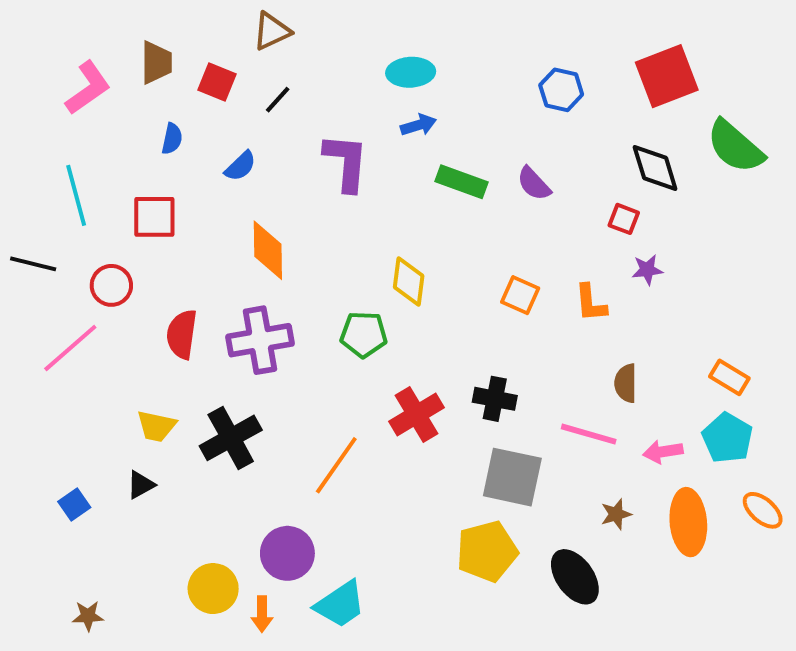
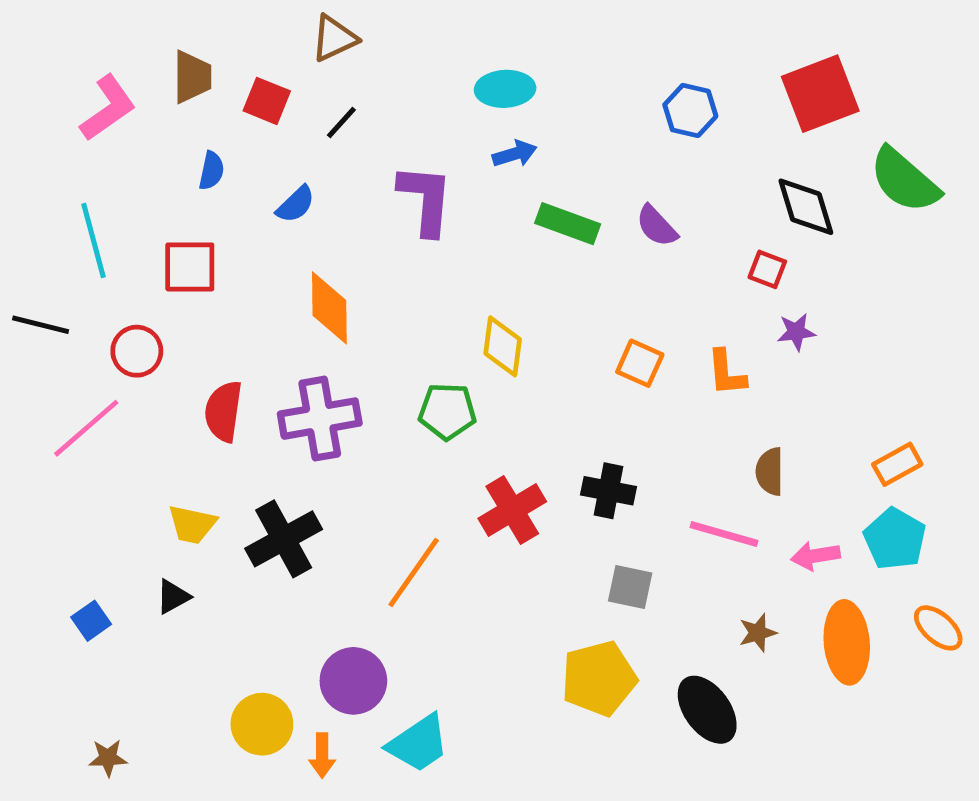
orange rectangle: (729, 377) -> (897, 464), turned -60
gray square: (512, 477) -> (630, 587), size x0.6

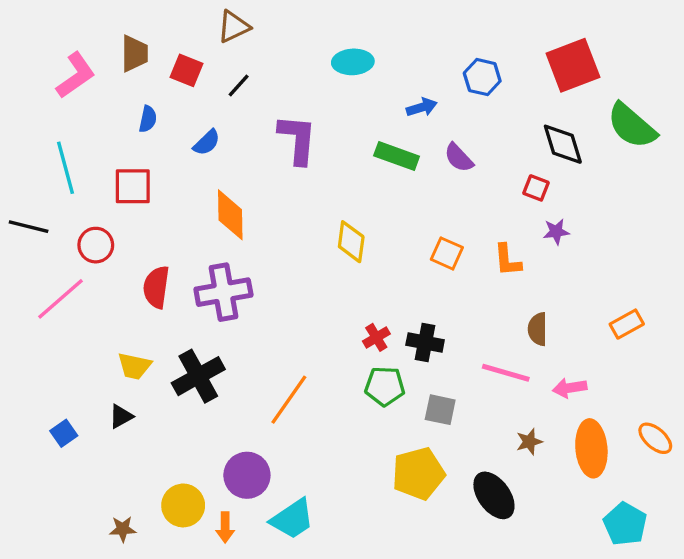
blue arrow: (515, 154) -> (422, 107), moved
green pentagon: (447, 411) -> (385, 386), moved
red cross: (512, 510) -> (376, 337), moved, size x0.6
cyan pentagon: (895, 539) -> (625, 524), moved
brown star: (108, 758) -> (123, 529), moved

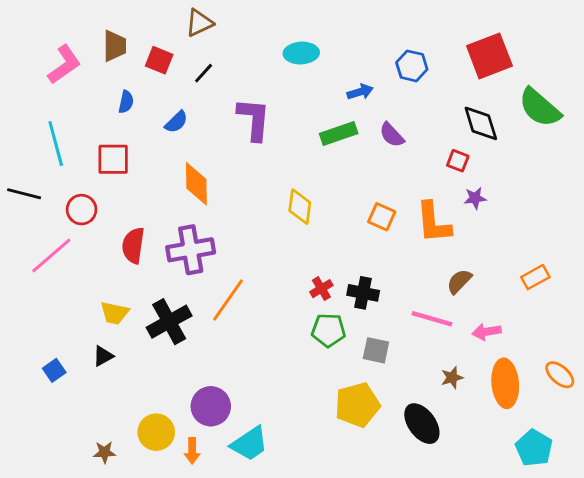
green rectangle: (397, 156) -> (339, 133), turned -39
orange L-shape: (507, 260) -> (433, 222), size x1.5
brown semicircle: (538, 329) -> (459, 281), turned 44
orange line: (289, 400) -> (228, 300), moved

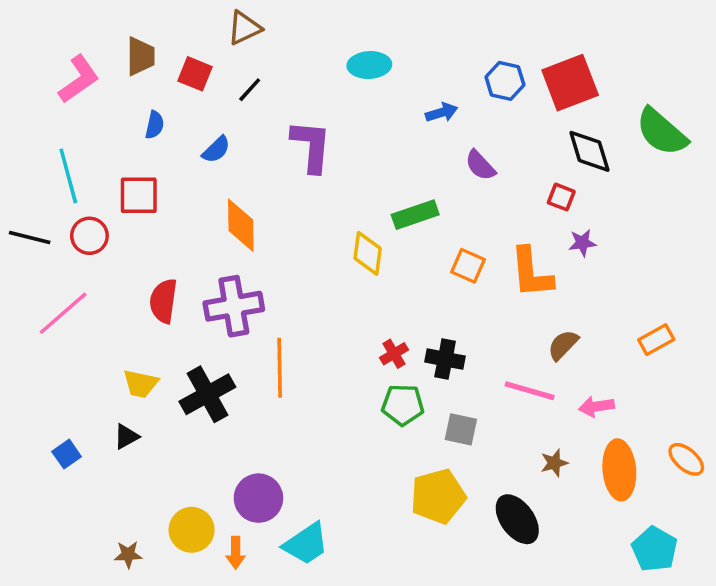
red square: (489, 56) -> (570, 83), moved
green rectangle: (339, 133) -> (415, 215), moved
red circle: (82, 210) -> (89, 236), moved
orange line: (228, 300) -> (280, 368), turned -36

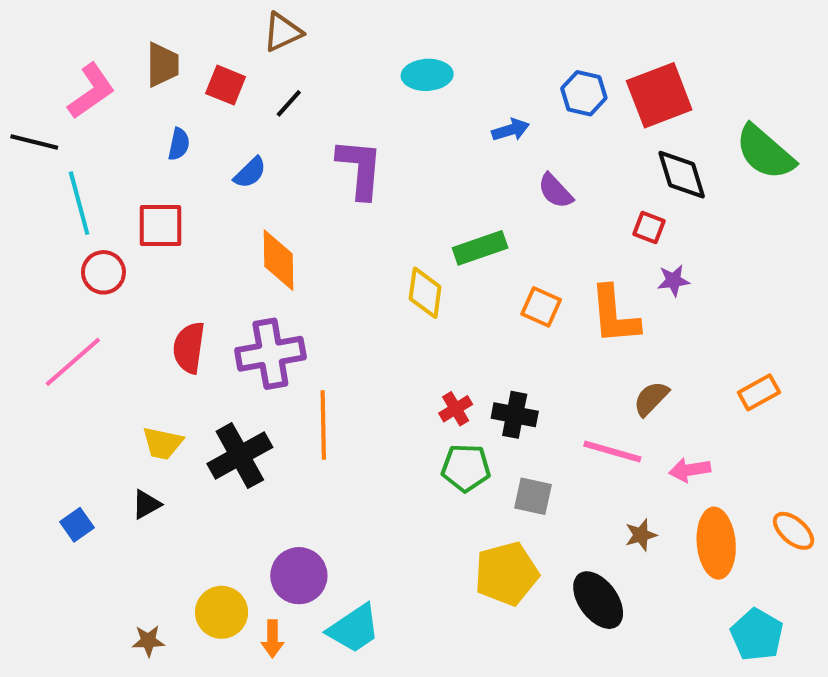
black line: (30, 238) -> (34, 142), moved

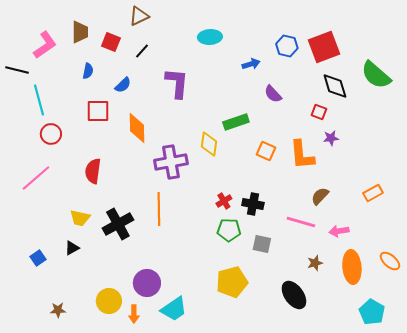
red square: (160, 226) -> (98, 111), moved
purple cross: (270, 354) -> (171, 162), moved
yellow pentagon: (507, 574) -> (232, 282), moved
brown star: (148, 641) -> (58, 310), moved

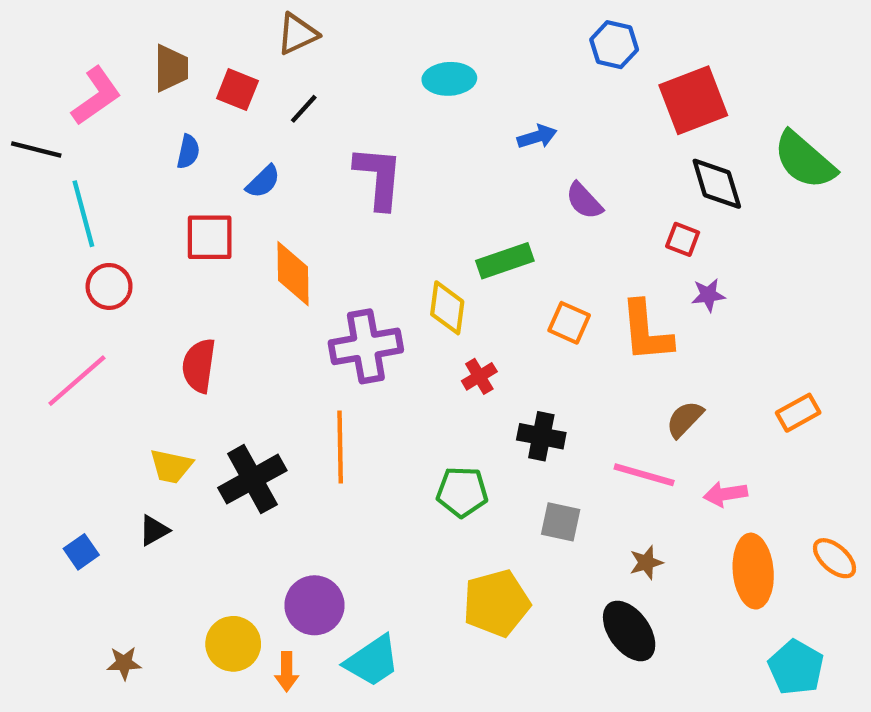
blue hexagon: (287, 46) -> (614, 45), moved
red cross: (224, 201) -> (479, 376), moved
green pentagon: (229, 230) -> (462, 492), moved
brown star: (315, 263) -> (646, 563), moved

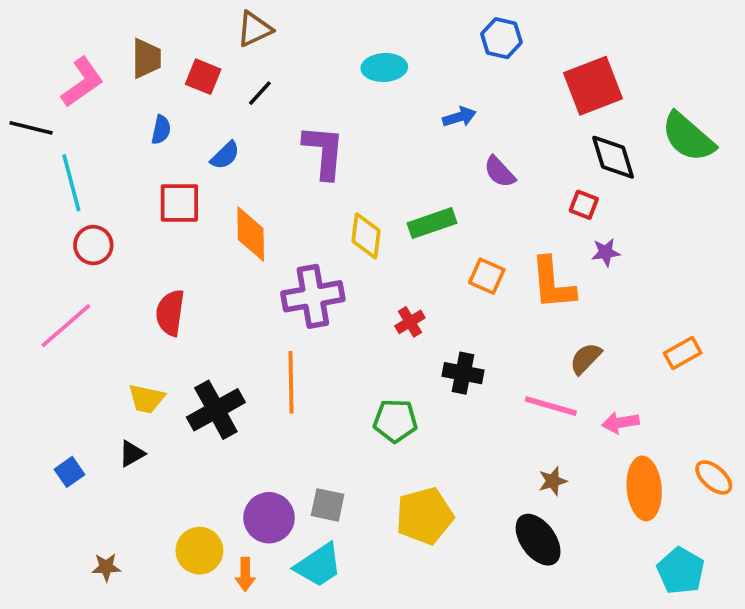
blue hexagon: (614, 45) -> (501, 38), moved
yellow diamond: (447, 308) -> (366, 236), moved
gray square: (561, 522) -> (328, 505), moved

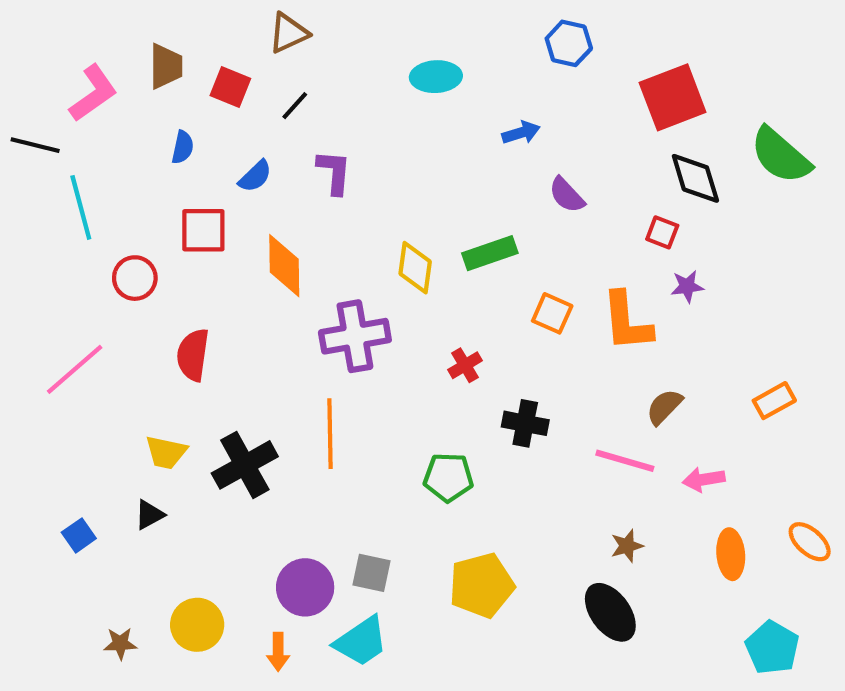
purple L-shape: (324, 152) -> (334, 172), moved, size x0.7
red circle: (93, 245) -> (135, 278), moved
orange ellipse: (644, 488) -> (731, 554), size x0.7
yellow circle: (199, 551) -> (197, 625), moved

